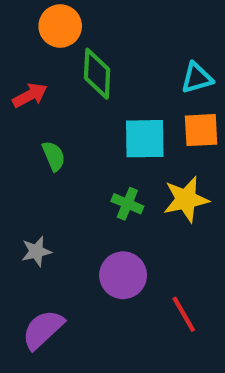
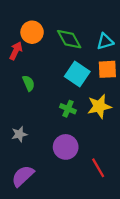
orange circle: (60, 26) -> (32, 32), moved
green diamond: (97, 74) -> (69, 39), moved, turned -32
red arrow: (30, 95) -> (16, 51), turned -36
cyan square: (145, 139) -> (77, 74), turned 35

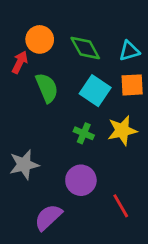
green semicircle: (29, 83) -> (47, 88), moved, size x1.5
gray star: (19, 134) -> (24, 165), size x1.5
purple semicircle: (23, 176) -> (48, 217), moved

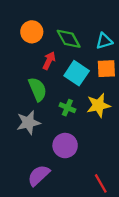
red arrow: (20, 62) -> (49, 61), moved
green semicircle: (47, 88) -> (38, 89), moved
gray star: (24, 165) -> (28, 123), moved
red line: (121, 206) -> (101, 183), moved

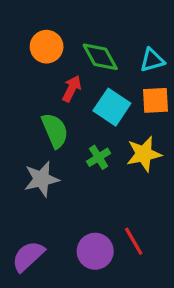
green cross: (67, 108) -> (99, 157), turned 35
purple circle: (65, 146) -> (95, 251), moved
purple semicircle: (39, 175) -> (28, 256), moved
red line: (101, 183) -> (134, 241), moved

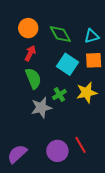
red arrow: (72, 89) -> (30, 53), moved
gray star: (42, 179) -> (41, 108), moved

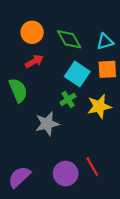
red arrow: (30, 53) -> (34, 61), turned 35
green semicircle: (33, 78) -> (18, 90), moved
green cross: (59, 95) -> (68, 99), moved

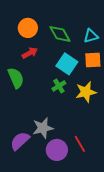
gray star: (47, 124) -> (43, 128), moved
purple semicircle: (19, 177) -> (20, 141), moved

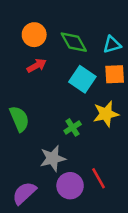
green semicircle: (16, 78) -> (19, 119), moved
green cross: (59, 86) -> (73, 127), moved
purple semicircle: (20, 141) -> (24, 193), moved

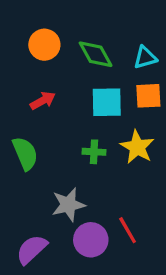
red arrow: (37, 66) -> (43, 101), moved
cyan square: (82, 79) -> (107, 102), turned -35
yellow star: (106, 114) -> (137, 147), turned -30
green cross: (73, 127) -> (94, 152), moved, turned 35

